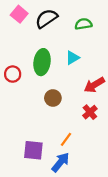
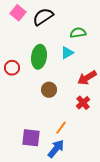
green semicircle: (83, 24) -> (78, 33), moved

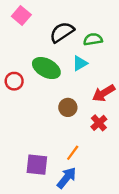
black semicircle: (43, 17) -> (62, 32), moved
green ellipse: (39, 57) -> (46, 68), turned -70
brown circle: (49, 90) -> (68, 107), moved

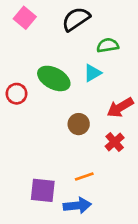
black semicircle: (62, 32) -> (76, 19), moved
orange line: (73, 153) -> (84, 177), turned 35
blue arrow: (67, 178) -> (77, 206), turned 45

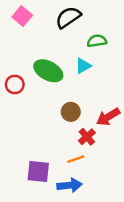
red arrow: (120, 107) -> (108, 117), moved
red cross: (115, 142) -> (87, 137), moved

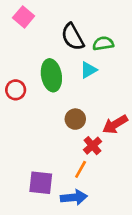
black semicircle: (68, 17) -> (73, 37), moved, turned -85
green ellipse: (48, 71) -> (51, 75), turned 52
orange line: (76, 159) -> (81, 169), turned -42

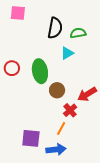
pink square: (24, 17) -> (18, 13), turned -35
black semicircle: (73, 37) -> (55, 28), turned -140
green ellipse: (51, 75) -> (40, 71), moved

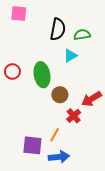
orange line: (61, 128) -> (55, 135), moved

